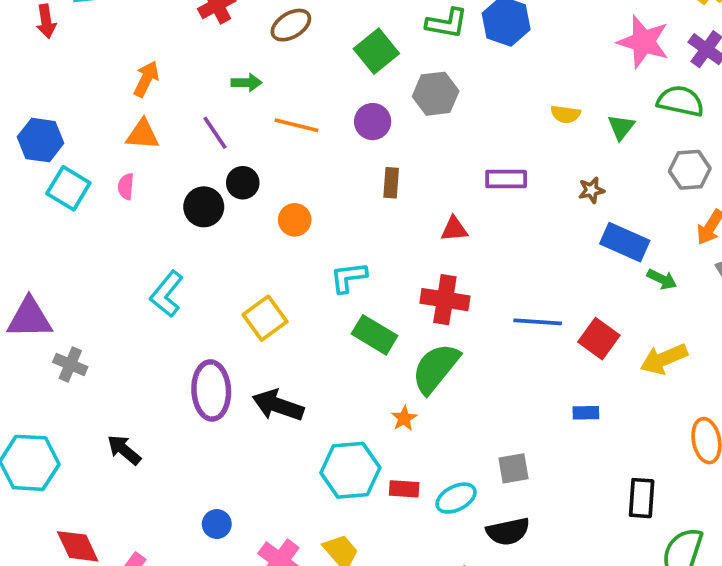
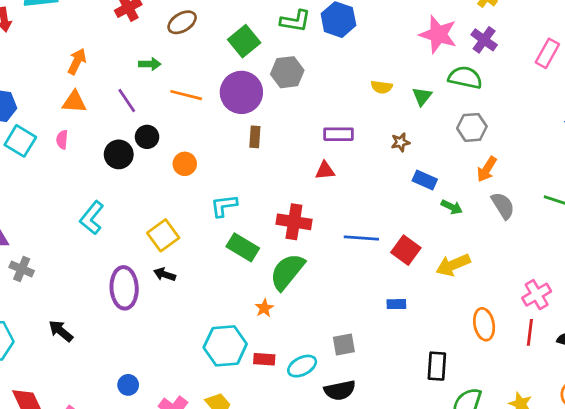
purple circle: (373, 122) -> (241, 92), size x1.6
red triangle: (454, 229) -> (325, 171), moved
blue rectangle: (625, 242) -> (425, 180), size x0.7
black arrow: (278, 405) -> (165, 274), moved, size x0.6

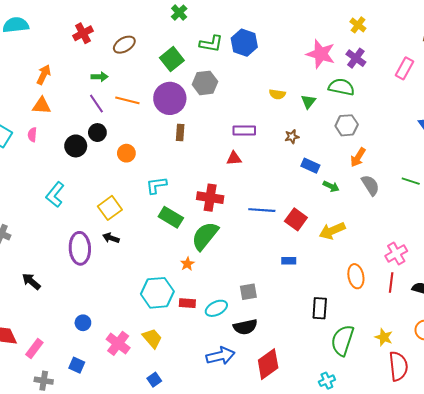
purple line: (127, 100) -> (96, 104), moved

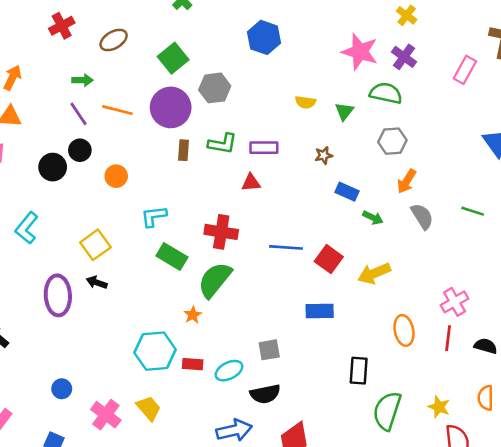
green L-shape: (211, 44) -> (222, 144), moved
blue rectangle: (289, 261) -> (320, 311), size x1.5

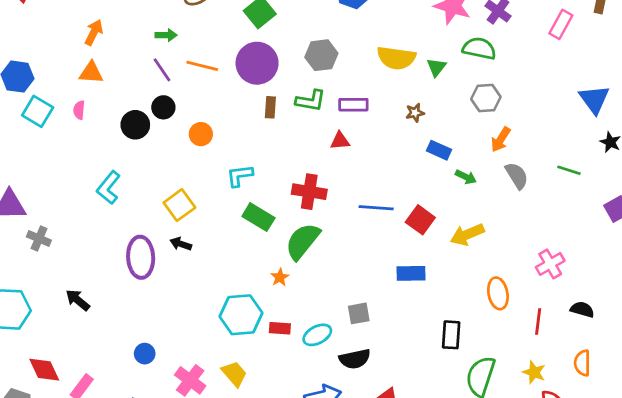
gray hexagon: (215, 88) -> (321, 55), moved
yellow semicircle: (305, 102) -> (396, 58), size x1.8
red line: (448, 338) -> (538, 321), moved

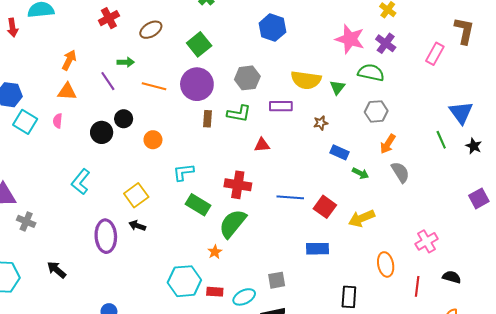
purple line: (162, 70) -> (108, 81), moved
purple rectangle: (353, 105) -> (281, 106), moved
green line: (569, 170) -> (441, 140), moved, turned 48

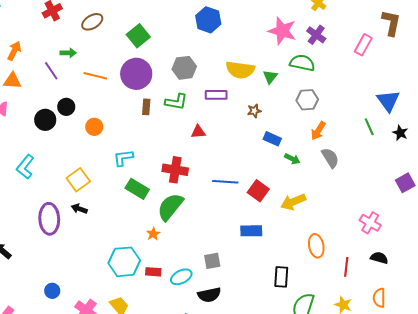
pink cross: (427, 241) -> (370, 223), moved, turned -30

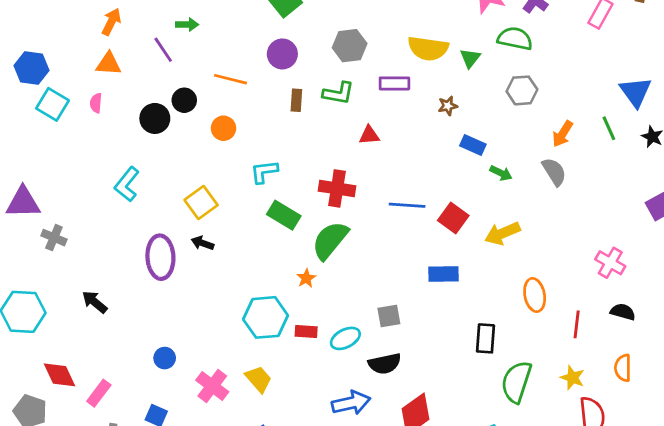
purple circle: (136, 74) -> (282, 54), size x0.7
orange line: (95, 76) -> (231, 79), moved
orange arrow: (318, 131) -> (563, 134), moved

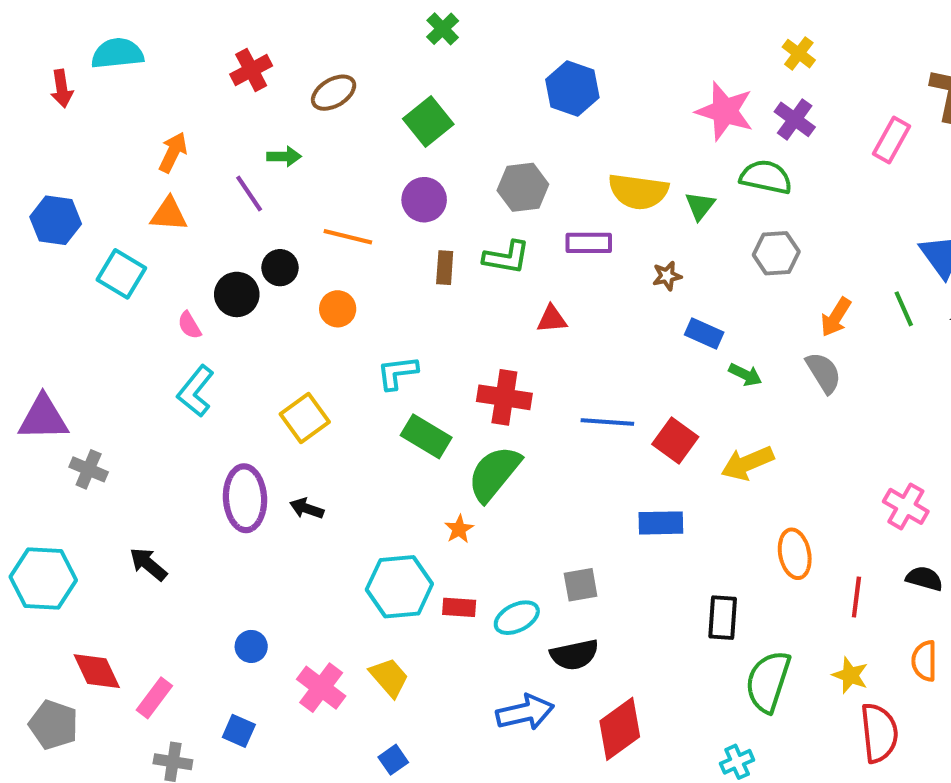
pink semicircle: (96, 103) -> (189, 325), moved, turned -36
cyan square: (53, 104) -> (121, 274), moved
black arrow: (202, 243) -> (307, 509), moved

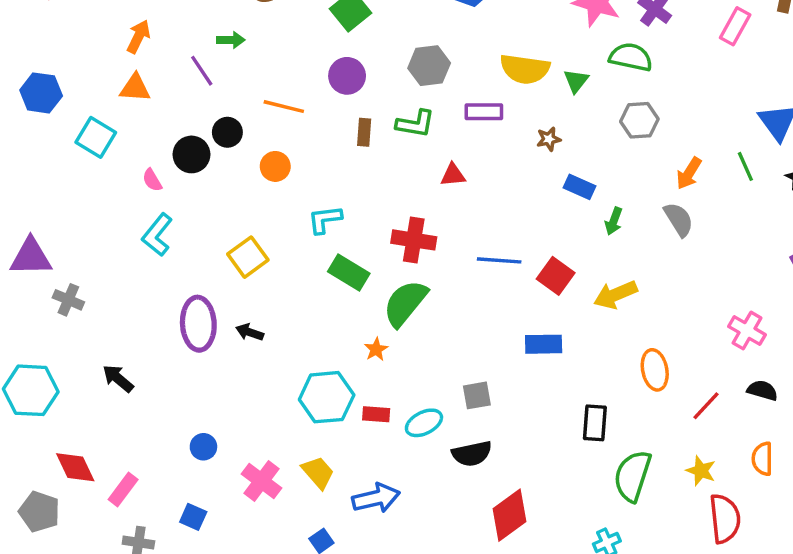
green arrow: (745, 375) -> (614, 221), turned 84
red line: (856, 597) -> (706, 406), turned 36
blue arrow: (525, 712) -> (376, 498), moved

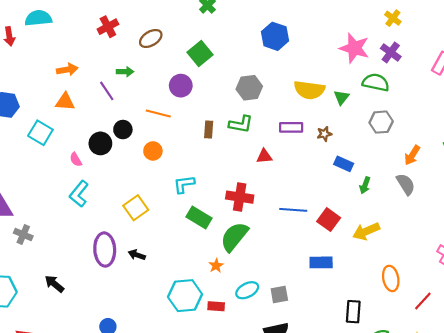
orange arrow: (138, 37) -> (67, 70), turned 54
purple circle: (347, 76) -> (181, 86), moved
purple rectangle: (484, 112) -> (291, 127), moved
cyan ellipse: (424, 423) -> (247, 290), moved

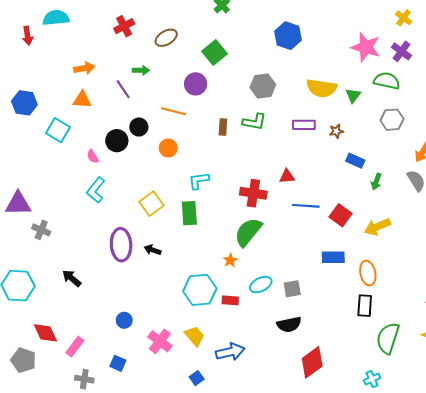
red triangle: (264, 156) -> (287, 176), moved
green rectangle: (199, 217) -> (189, 213), moved, turned 55
orange ellipse: (391, 278) -> (368, 273), moved

